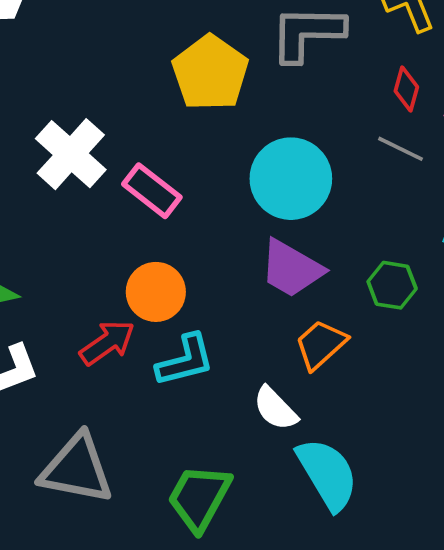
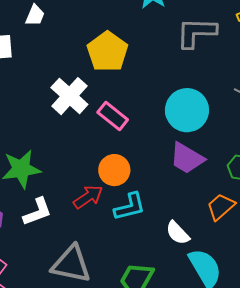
yellow pentagon: (210, 73) -> (107, 52), moved
orange trapezoid: (321, 345) -> (221, 207), moved

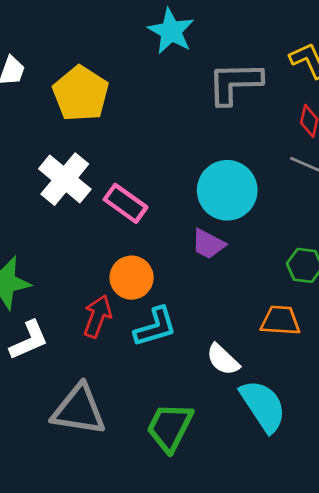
yellow pentagon: (107, 52) -> (81, 94), moved
purple trapezoid: (187, 158) -> (208, 244), moved, size x0.7
red arrow: (88, 197) -> (97, 316), turned -32
orange trapezoid: (221, 207) -> (280, 321), turned 48

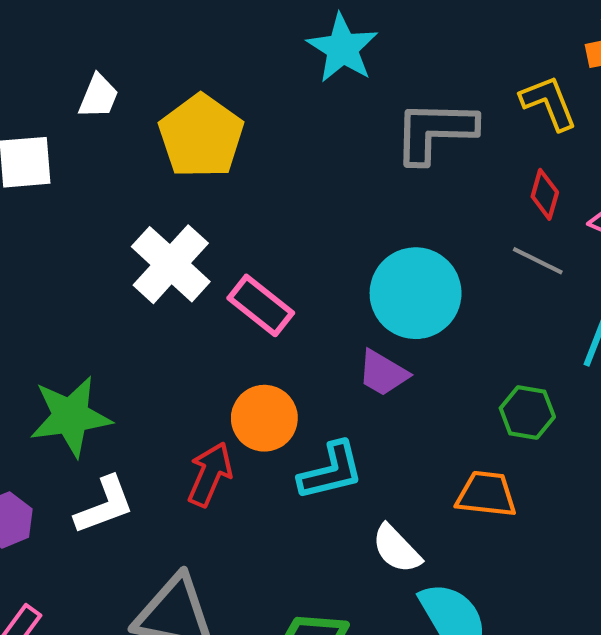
cyan L-shape: (155, 327) -> (331, 471), moved

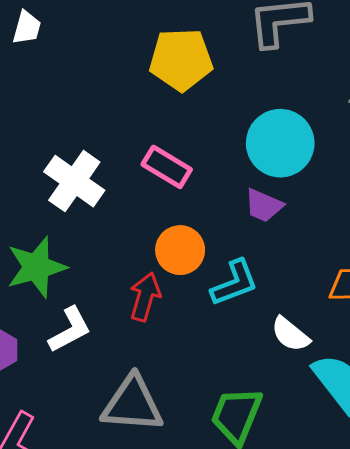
yellow pentagon: (201, 136) -> (181, 60), moved, turned -30
white cross: (171, 264) -> (74, 181), moved

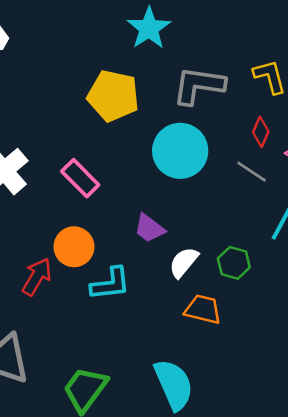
cyan circle: (280, 143) -> (180, 151), moved
white semicircle: (290, 334) -> (184, 262), moved, turned 76

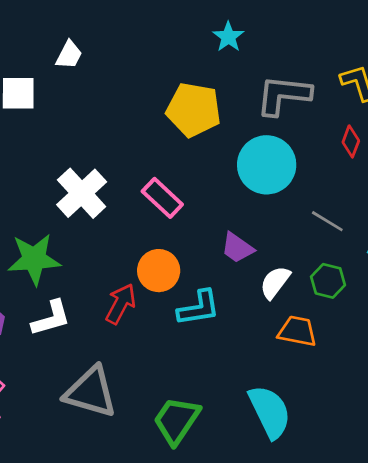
cyan star: (149, 28) -> (228, 37), size x0.7
gray line: (252, 172) -> (327, 221), moved

